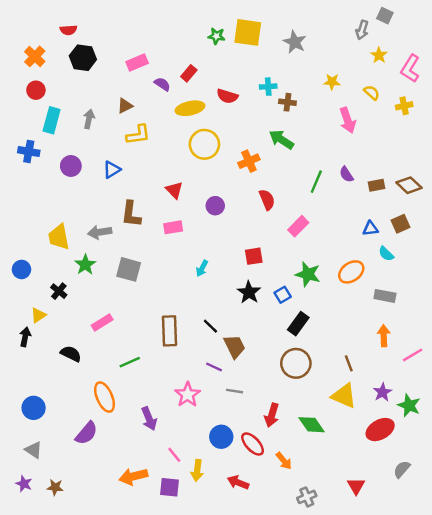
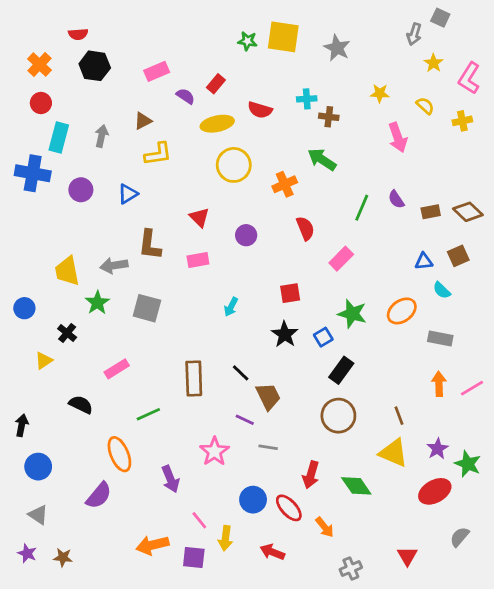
blue cross: (29, 152) -> (33, 173), size x1.4
black arrow: (25, 337) -> (22, 425), moved
pink line: (413, 355) -> (472, 388), moved

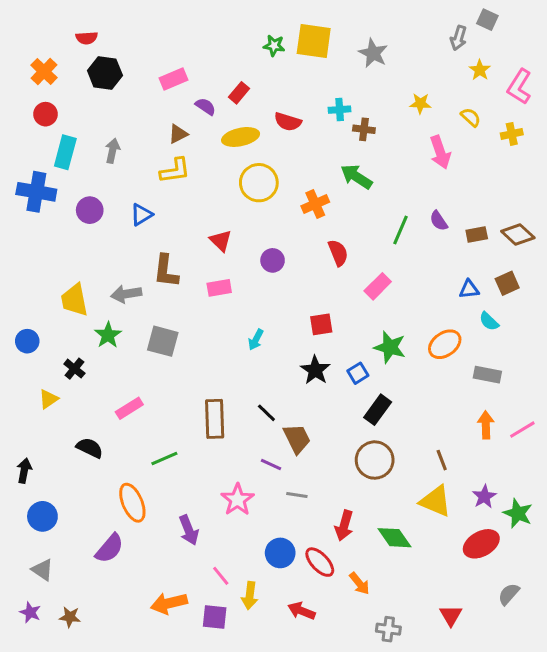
brown triangle: (143, 121) -> (178, 134), moved
gray cross: (351, 568) -> (388, 629), turned 30

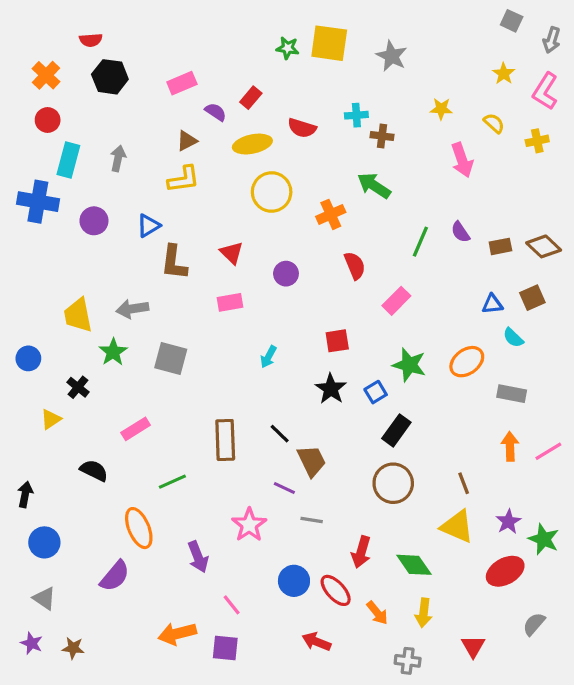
gray arrow: (458, 38) -> (552, 40), moved
brown L-shape: (166, 271) -> (174, 262), moved
yellow arrow: (250, 596) -> (424, 613), moved

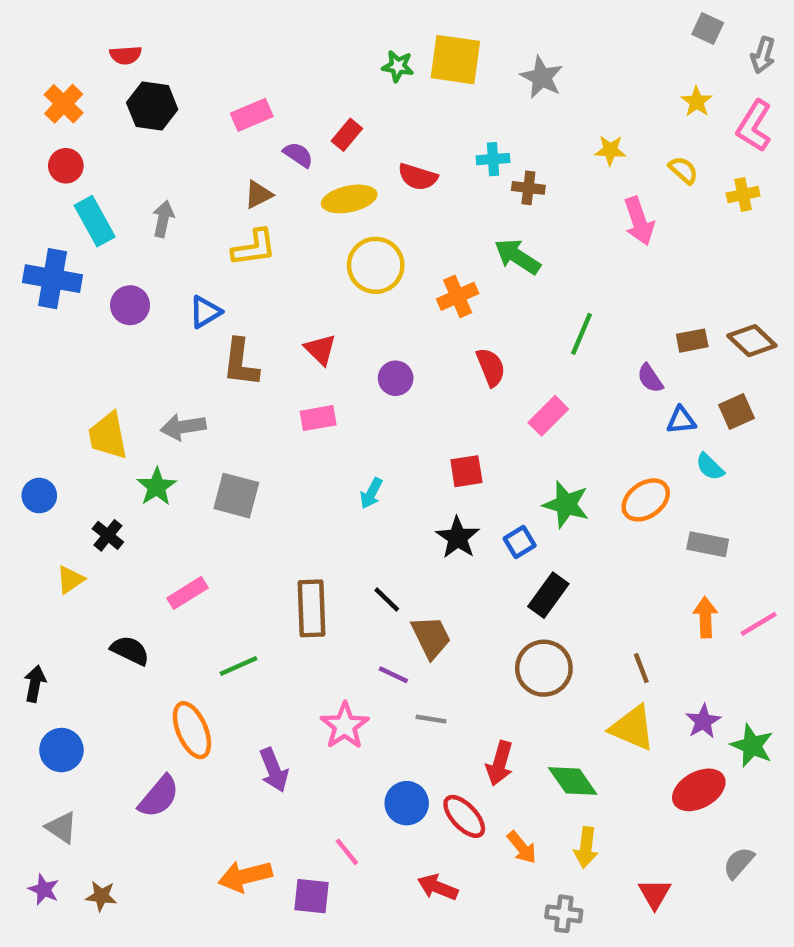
cyan rectangle: (68, 160) -> (95, 221), turned -44
purple semicircle: (460, 232) -> (650, 378), moved
pink line: (232, 605) -> (347, 852), moved

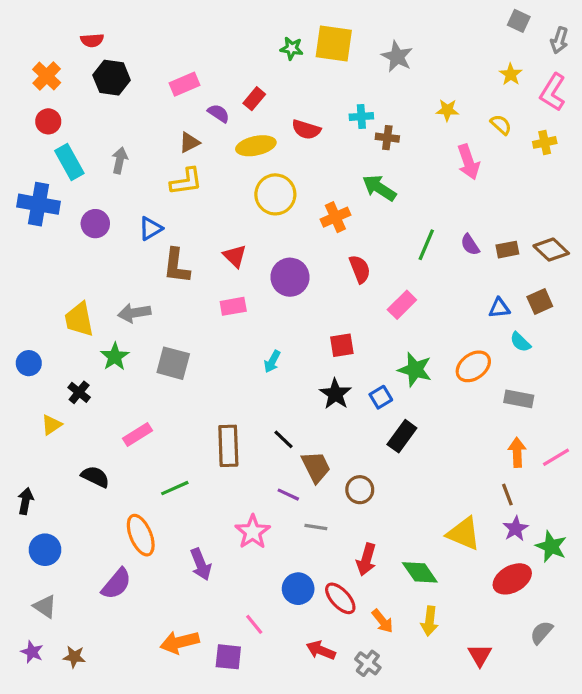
purple circle: (396, 378) -> (290, 277), size x1.5
purple semicircle: (650, 378) -> (470, 245), moved
brown circle: (544, 668) -> (360, 490), moved, size x0.7
brown line: (641, 668) -> (507, 495), moved
gray cross: (564, 914) -> (368, 663), moved, turned 30

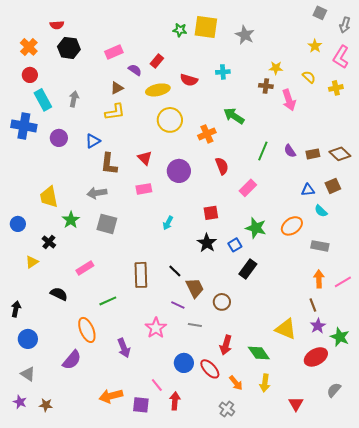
brown cross: (387, 138) -> (266, 86), moved
gray arrow: (134, 313) -> (97, 193), moved
red arrow: (321, 650) -> (175, 401), moved, turned 72

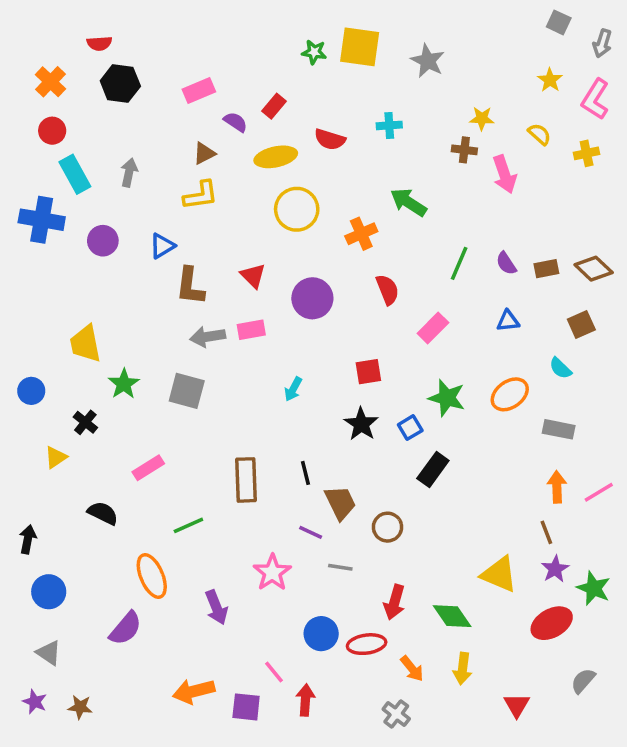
blue triangle: (308, 190) -> (508, 321), moved
gray arrow: (97, 193) -> (208, 337), moved
black line: (175, 271) -> (305, 473), turned 32
red ellipse: (210, 369) -> (367, 644), turned -55

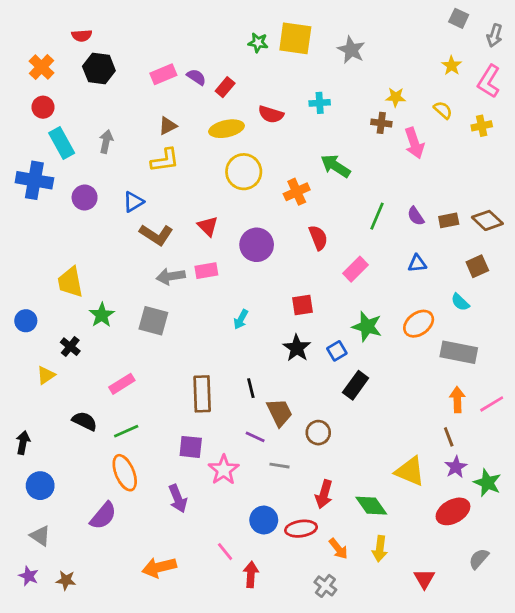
purple semicircle: (236, 122) -> (196, 77), moved
brown L-shape: (190, 286) -> (156, 235), turned -64
gray rectangle: (559, 429) -> (459, 352), size x1.4
green line: (188, 525) -> (126, 431), moved
purple square: (246, 707) -> (191, 447), moved

